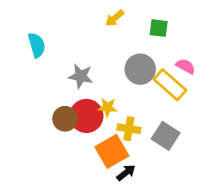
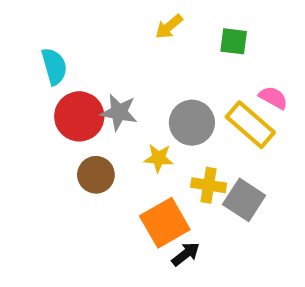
gray circle: (140, 69) -> (192, 123), moved
red circle: (86, 116) -> (79, 116), moved
yellow cross: (129, 129) -> (209, 185), moved

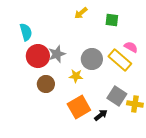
gray star: (119, 112) -> (57, 54), turned -30
yellow cross: (209, 185) -> (135, 104), moved
black arrow: (186, 254) -> (101, 115), moved

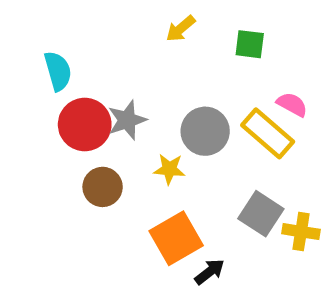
black arrow: (101, 115) -> (210, 272), moved

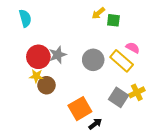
yellow arrow: (181, 29) -> (98, 13), moved
cyan semicircle: (58, 71) -> (25, 18), moved
yellow star: (169, 169) -> (36, 76), moved
yellow cross: (301, 232) -> (137, 92), moved, turned -35

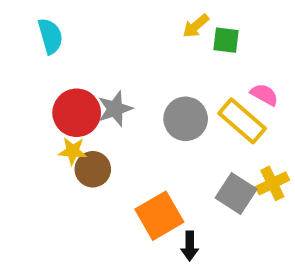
black arrow: (95, 124) -> (190, 246), turned 128

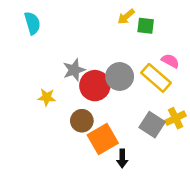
red circle: (77, 113) -> (95, 86), moved
brown circle: (93, 169) -> (82, 121), moved

